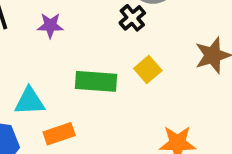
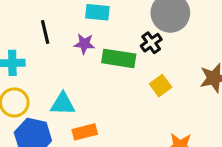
green rectangle: (96, 81) -> (119, 58), moved

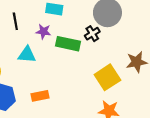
yellow square: (161, 86) -> (107, 77), moved, size x1.6
cyan triangle: (63, 104) -> (27, 55), moved

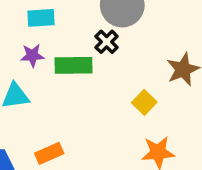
yellow square: (107, 77) -> (144, 102), size x0.6

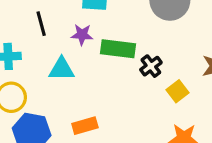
black cross: (107, 42) -> (151, 66), moved

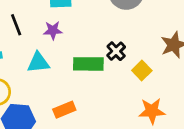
green rectangle: (118, 49) -> (88, 64), moved

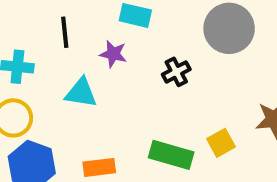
black cross: (116, 51) -> (176, 72), moved
green rectangle: (88, 64) -> (171, 155), moved

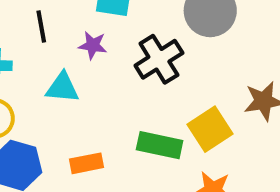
black cross: (176, 72) -> (159, 59), size x1.6
yellow square: (221, 143) -> (210, 129), size x1.5

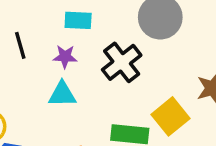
cyan triangle: (62, 88) -> (62, 94), moved

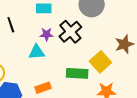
purple star: (65, 57) -> (47, 34), moved

